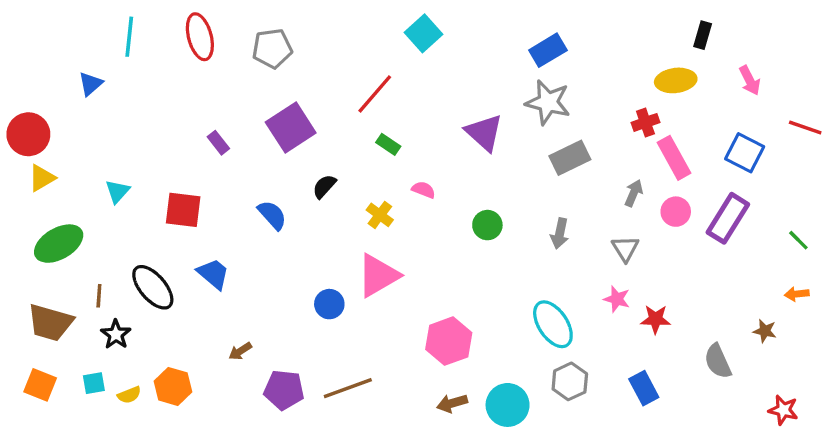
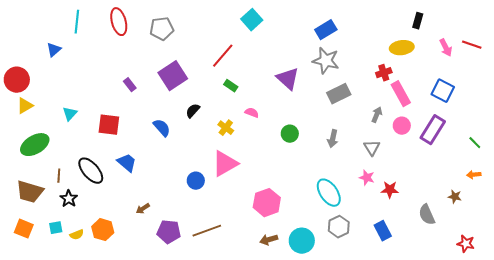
red line: (805, 128) -> (472, 45), moved

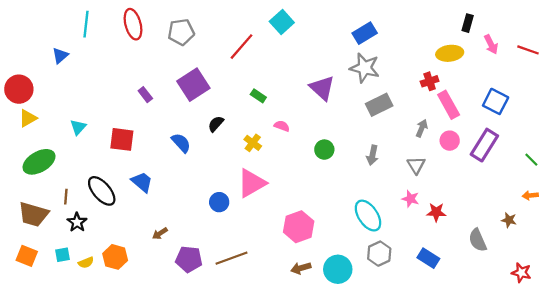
pink arrow: (446, 48) -> (491, 44), moved
red line: (223, 56) -> (242, 47), moved
blue rectangle: (383, 231) -> (428, 258), turned -30

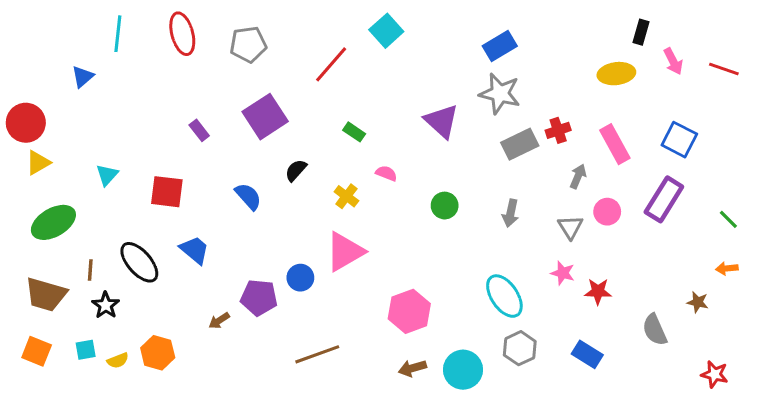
red cross: (430, 81) -> (558, 130), moved
pink circle: (450, 141) -> (607, 212), moved
purple pentagon: (189, 259) -> (259, 298), moved

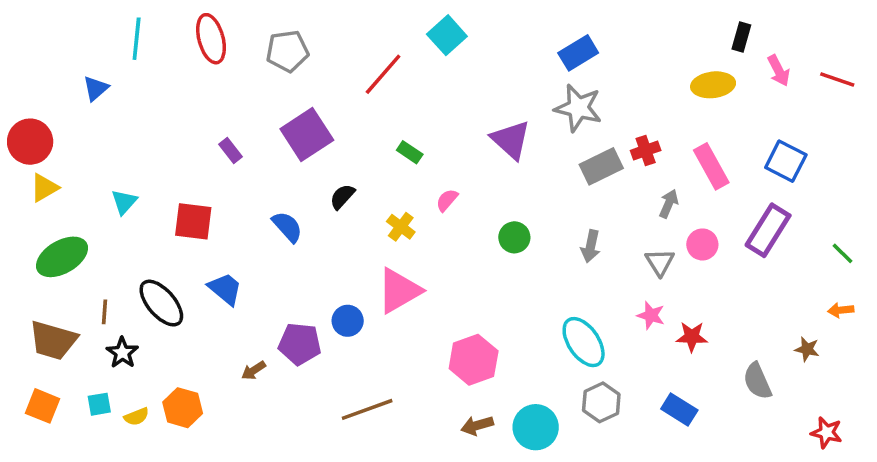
pink semicircle: (386, 173) -> (447, 200), turned -70

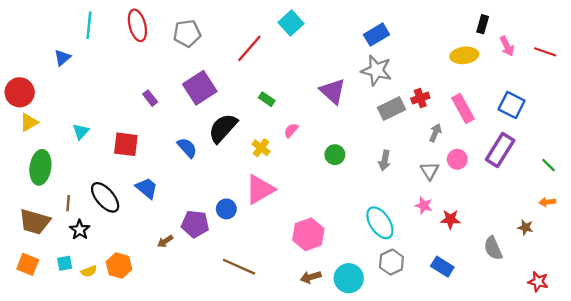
black semicircle: (342, 197) -> (223, 128), size x1.8
green ellipse: (62, 257) -> (40, 167), turned -52
brown line: (367, 409) -> (239, 267), turned 44

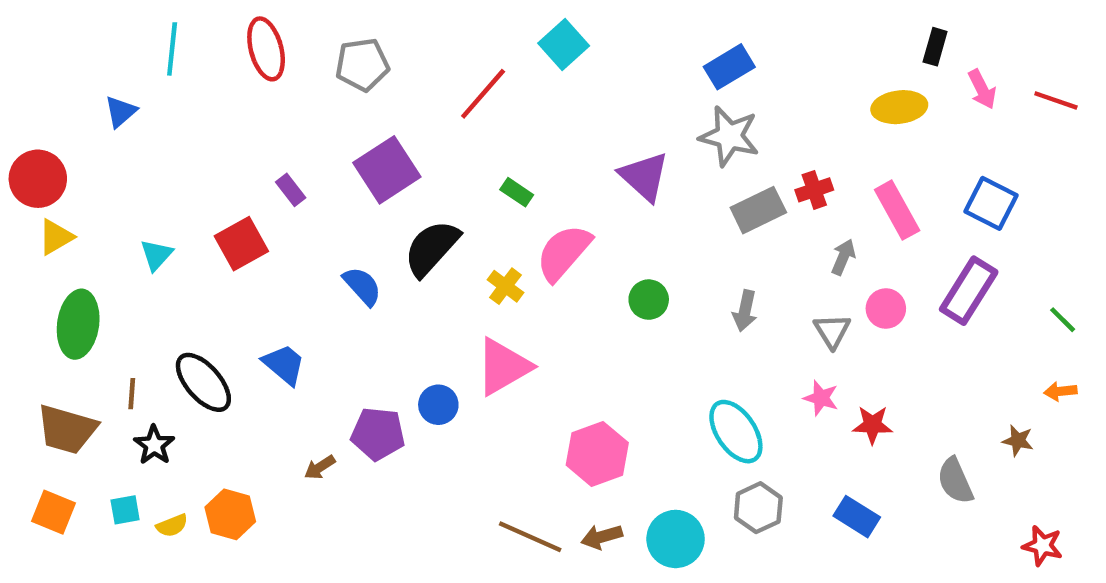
pink semicircle: (291, 130) -> (564, 253), size x2.0
red square: (126, 144) -> (241, 244), moved, turned -36
brown line: (239, 267) -> (530, 537), moved

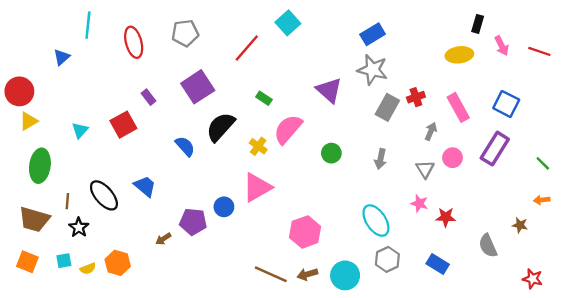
red ellipse: (266, 49) -> (134, 42), moved
gray rectangle: (758, 210) -> (387, 107), turned -35

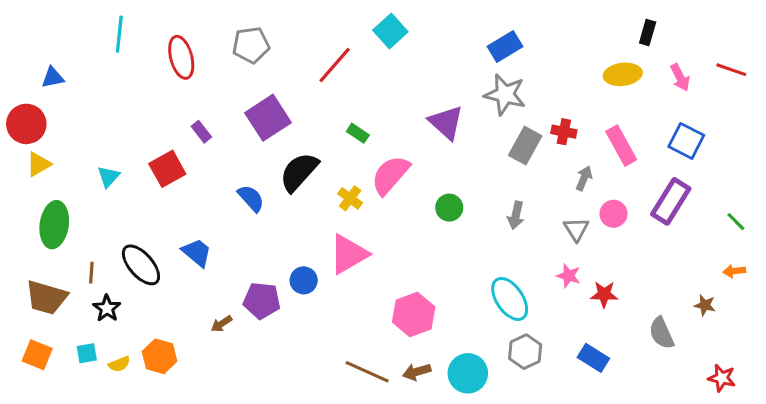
pink arrow: (502, 46) -> (680, 77), moved
blue triangle: (62, 57) -> (53, 77), moved, turned 30
red cross: (416, 97) -> (564, 132), turned 30

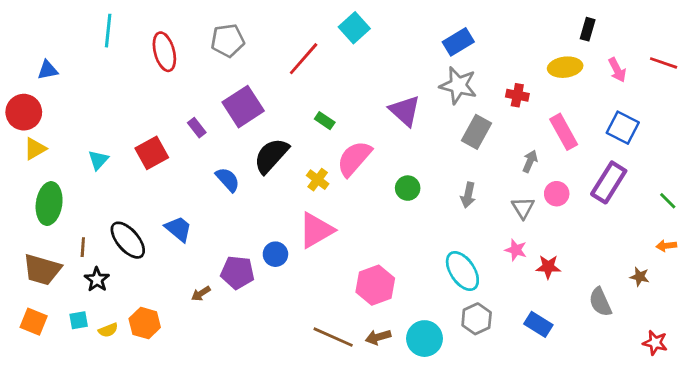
purple rectangle: (201, 132) -> (197, 128), moved
red cross: (564, 132) -> (517, 95), moved

